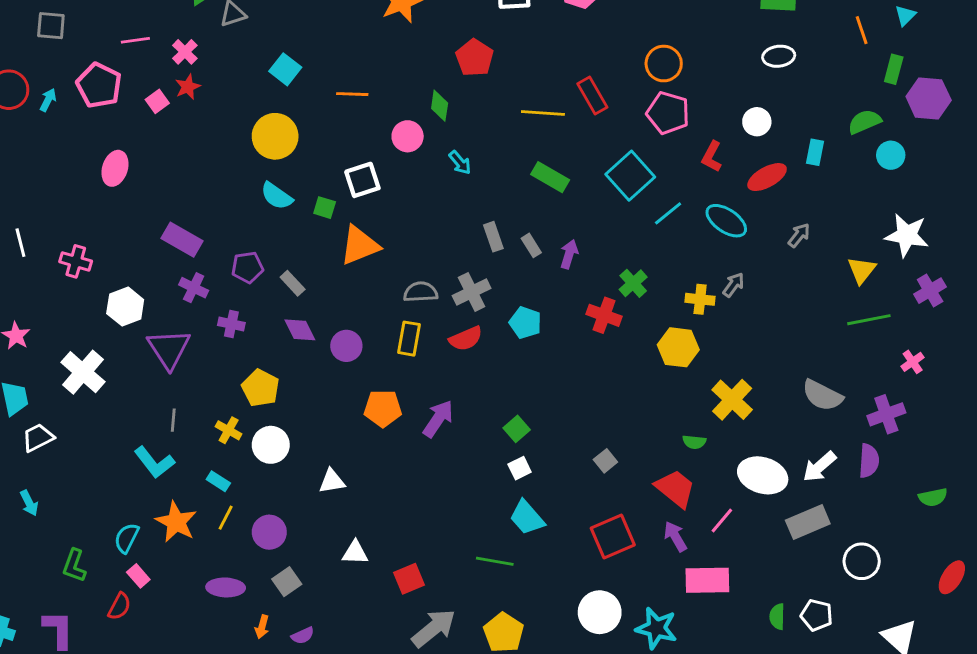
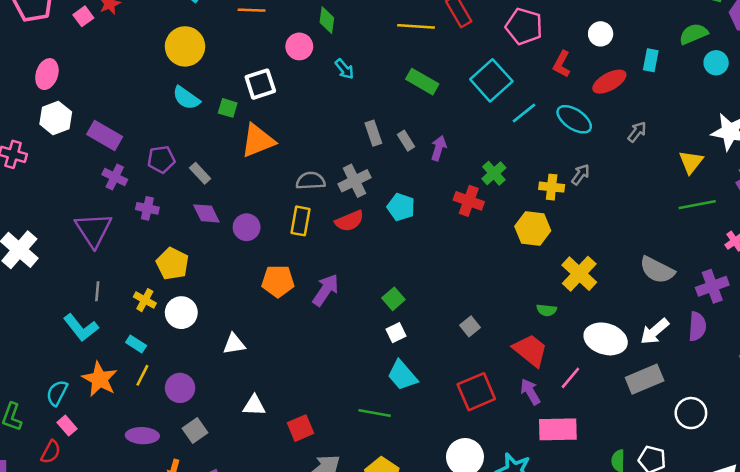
white hexagon: (125, 307) -> (56, 118), moved

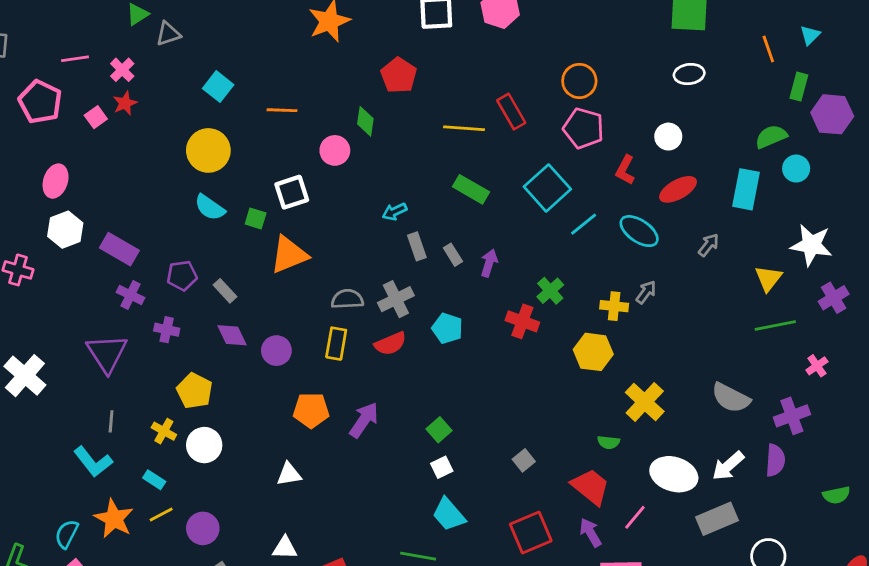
cyan rectangle: (651, 60) -> (746, 189), moved, size x1.6
cyan arrow: (344, 69) -> (395, 212), moved, turned 105
white triangle: (234, 344) -> (289, 474), moved
yellow line: (142, 375) -> (161, 515), turned 35

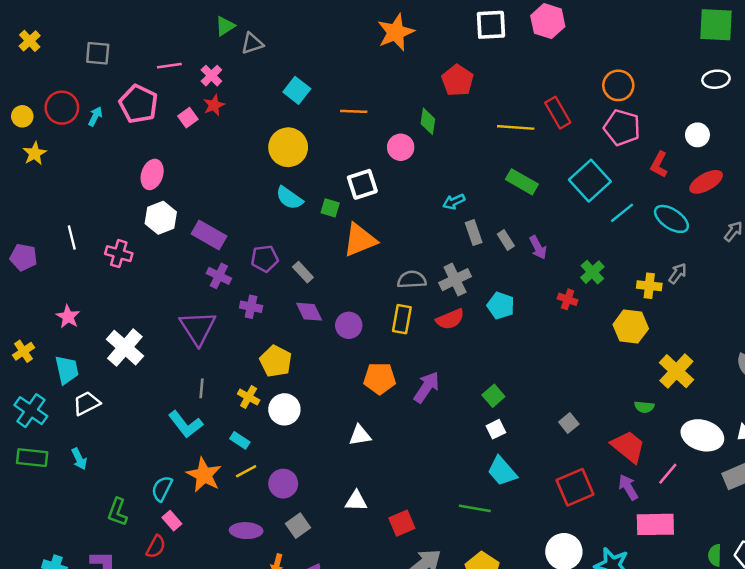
purple arrow: (489, 263) -> (538, 247), turned 135
red cross: (522, 321) -> (568, 299), size x0.7

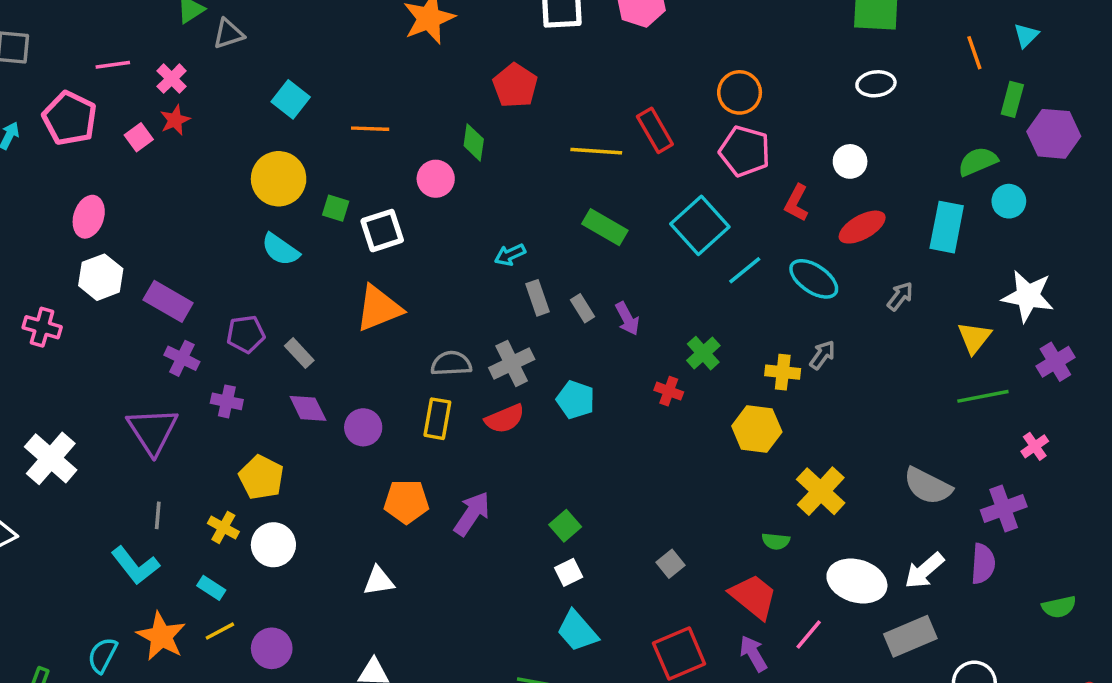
green square: (330, 208) -> (336, 208), moved

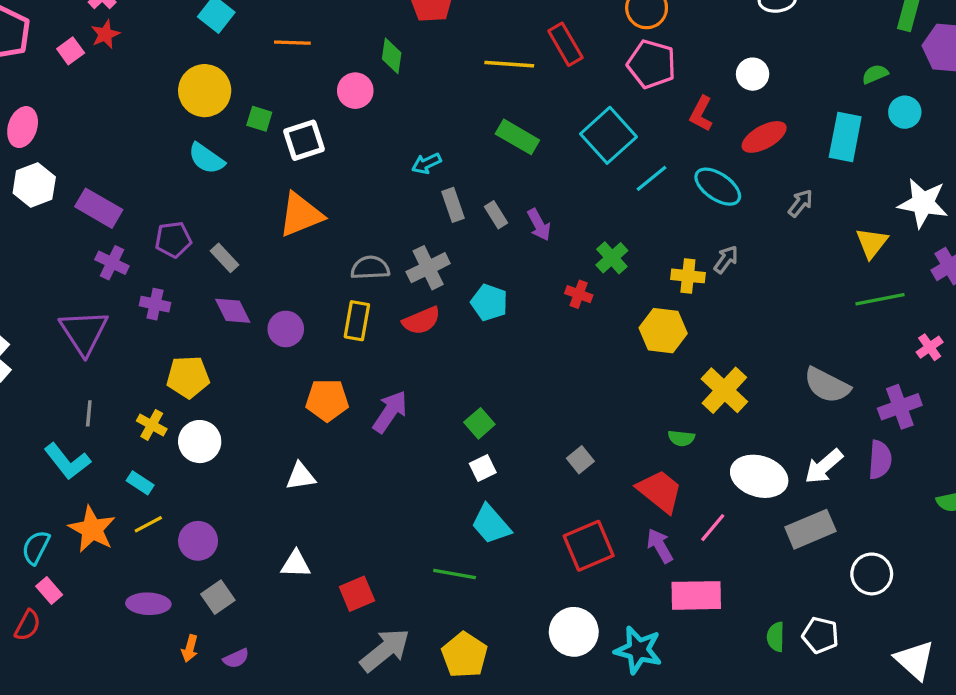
green semicircle: (978, 161) -> (875, 74), size x0.7
yellow pentagon: (261, 477) -> (188, 377), turned -30

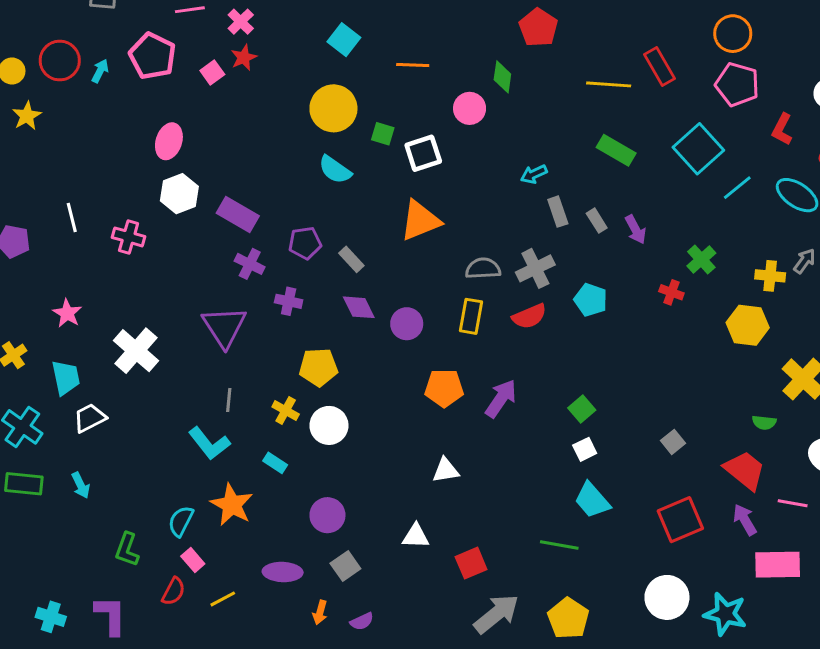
white triangle: (301, 476) -> (446, 470), moved
yellow line: (148, 524) -> (223, 599), moved
pink line: (713, 528) -> (793, 503), turned 60

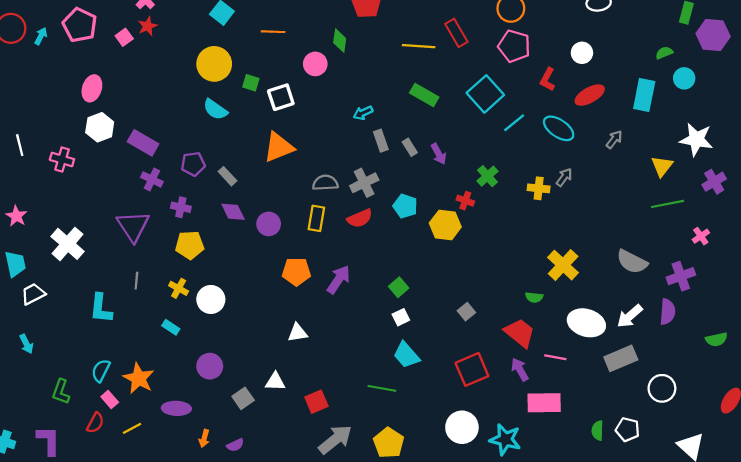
yellow hexagon: (748, 325) -> (445, 225), moved
yellow pentagon: (318, 367) -> (190, 245), moved
cyan L-shape: (209, 443) -> (101, 308), moved, turned 44
orange star: (232, 505) -> (139, 378), moved
gray square: (345, 566) -> (243, 398), moved

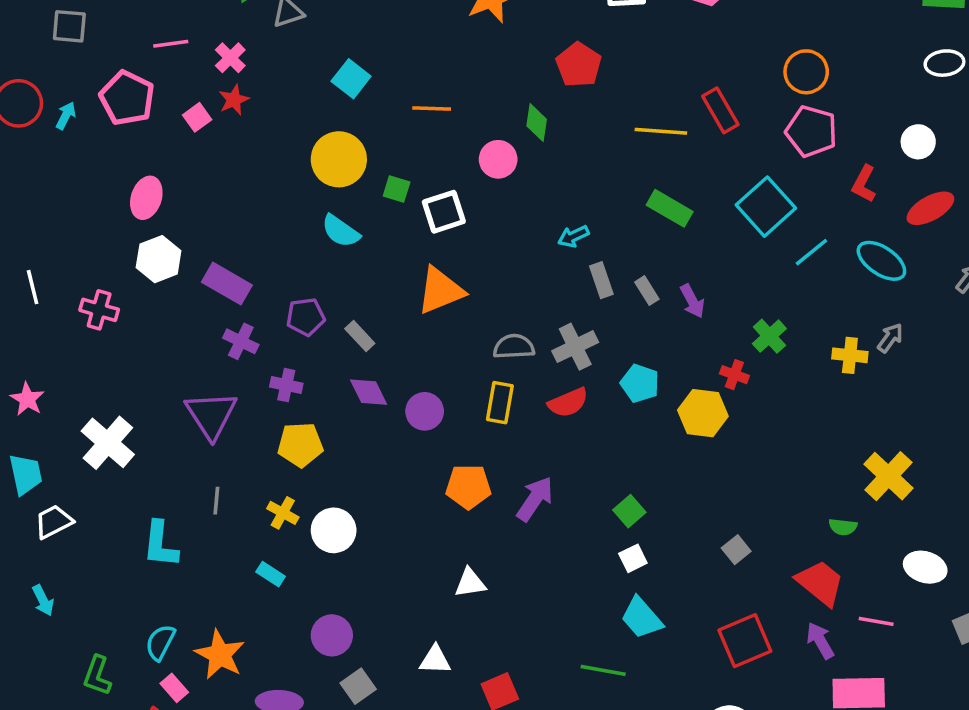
white ellipse: (586, 323) -> (925, 567), size x0.7
gray square: (243, 398) -> (358, 686), moved

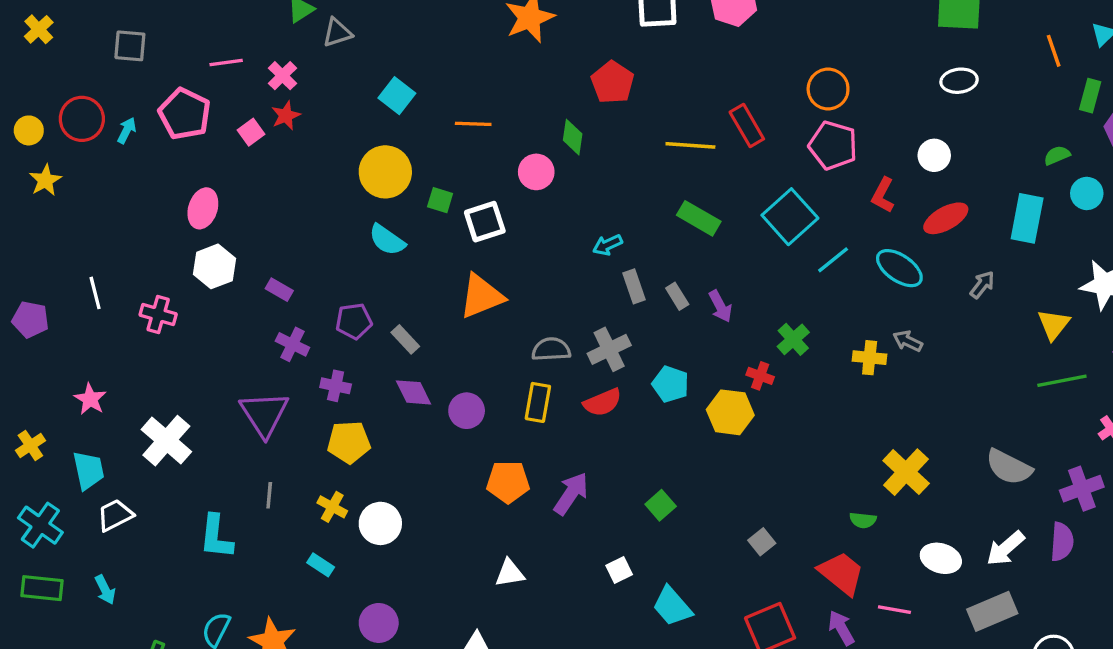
purple rectangle: (227, 284) -> (279, 290), size x0.6
gray arrow: (890, 338) -> (908, 341), turned -100
white square: (633, 558) -> (619, 570), moved

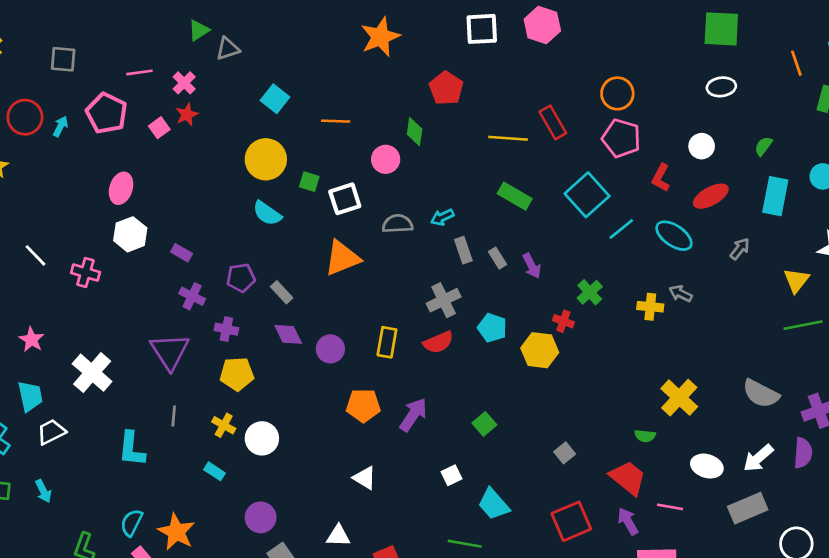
green semicircle: (1057, 155) -> (763, 146), moved, turned -30
white line: (95, 293) -> (35, 255), turned -30
gray semicircle: (551, 349) -> (397, 224), moved
white triangle: (510, 573) -> (365, 478), turned 40

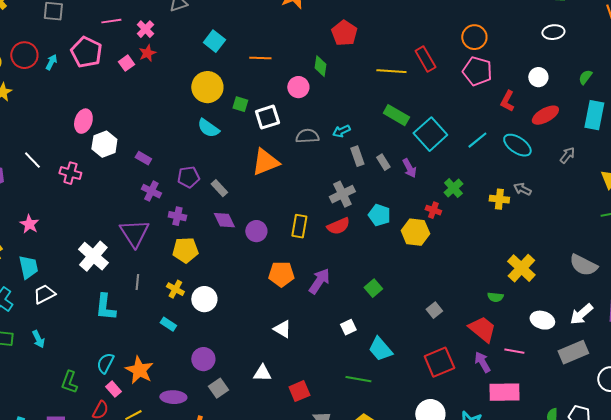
pink ellipse: (121, 188) -> (83, 121), moved
cyan square: (587, 195) -> (430, 134), moved
white cross: (92, 373) -> (93, 256), moved

